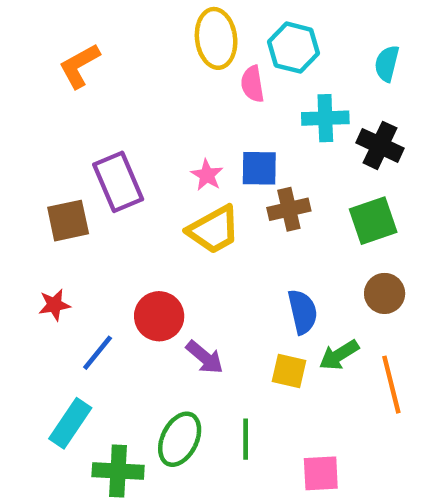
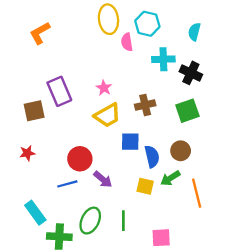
blue square: (259, 168) -> (130, 142), moved
brown circle: (385, 293) -> (181, 151), moved
blue line: (98, 353) -> (67, 184), moved, turned 36
cyan rectangle: (70, 423) -> (35, 213), turned -70

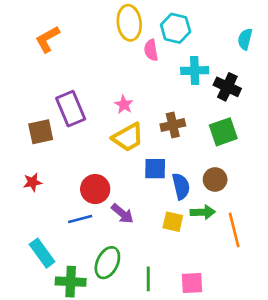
cyan semicircle: (194, 32) -> (245, 39), moved
green arrow: (170, 178) -> (203, 212), turned -150
green line: (123, 221) -> (148, 279), moved

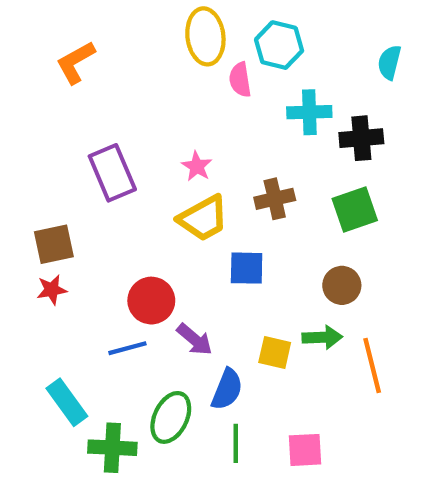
black cross: (227, 87) -> (361, 138), turned -30
brown square: (41, 132) -> (54, 244), moved
blue semicircle: (181, 186) -> (227, 389), moved, turned 35

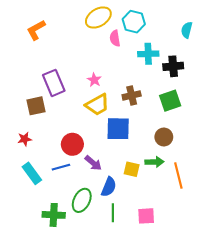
yellow ellipse: (205, 36) -> (98, 18), turned 65
brown square: (54, 244) -> (36, 106), moved
blue square: (247, 268) -> (118, 129), size x1.4
cyan rectangle: (67, 402) -> (32, 173), moved

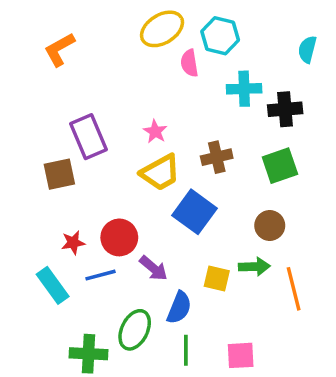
blue square: (118, 129) -> (195, 212), turned 35
red star: (25, 139) -> (73, 243), moved

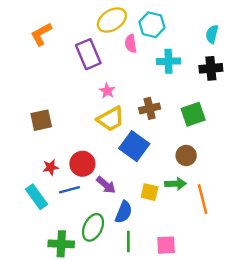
black cross: (285, 109) -> (211, 68), moved
purple rectangle: (88, 137) -> (88, 54), moved

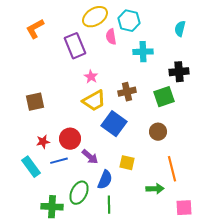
black cross: (211, 68) -> (179, 72), moved
green arrow: (175, 184) -> (155, 189), moved
pink square: (166, 245) -> (184, 208), moved

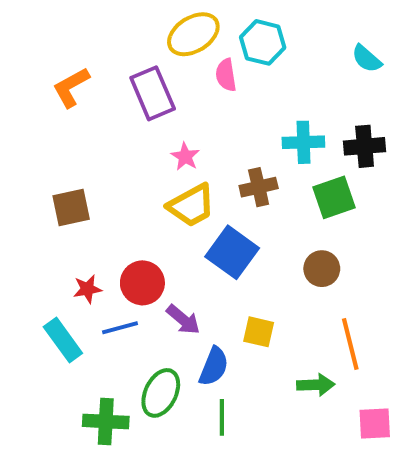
orange L-shape: (35, 29) -> (71, 87), moved
cyan semicircle: (180, 29) -> (367, 59), turned -63
cyan cross: (143, 52) -> (303, 142), moved

